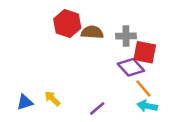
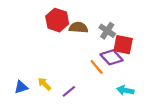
gray cross: (126, 36) -> (107, 31), turned 35
orange line: (143, 88) -> (97, 67), moved
purple line: (97, 108) -> (69, 91), moved

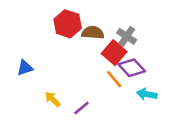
red square: (123, 45) -> (114, 53), moved, turned 30
blue triangle: (21, 87) -> (25, 68), moved
cyan arrow: (125, 90) -> (147, 94), moved

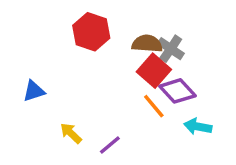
brown semicircle: (93, 33) -> (147, 44), moved

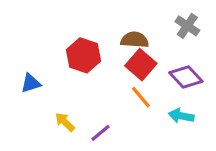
red hexagon: (91, 32) -> (83, 55), moved
gray cross: (171, 49) -> (187, 26), moved
purple diamond: (177, 91) -> (186, 77), moved

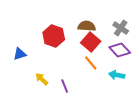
gray cross: (187, 26) -> (121, 28), moved
purple line: (101, 133) -> (65, 86), turned -72

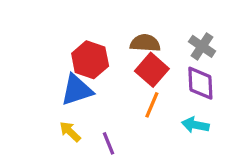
purple diamond: (120, 50) -> (200, 83), turned 40
blue triangle: (20, 54) -> (77, 90), moved, size x1.5
orange line: (91, 63) -> (152, 105), turned 63

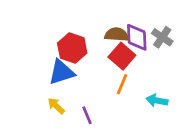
purple diamond: (200, 83) -> (137, 37), moved

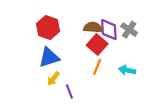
red hexagon: (72, 48) -> (48, 27), moved
cyan arrow: (157, 100) -> (127, 70), moved
yellow arrow: (56, 106) -> (53, 79), moved, turned -96

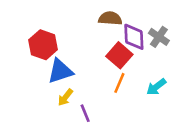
red hexagon: (48, 27) -> (43, 45), moved
brown semicircle: (93, 27) -> (110, 18), moved
cyan arrow: (127, 70) -> (156, 87), turned -49

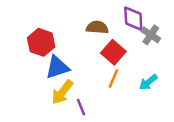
brown semicircle: (110, 18) -> (97, 27), moved
purple diamond: (134, 37) -> (133, 19), moved
yellow arrow: (65, 97) -> (62, 92), size x1.5

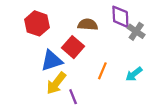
red hexagon: (41, 42) -> (37, 23), moved
red square: (113, 52) -> (73, 47), moved

